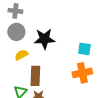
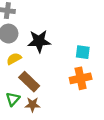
brown rectangle: (35, 76) -> (29, 82), turned -48

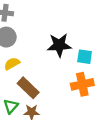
black star: (39, 41) -> (59, 45), moved

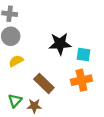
brown rectangle: (28, 88) -> (44, 83), moved

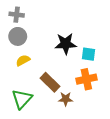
green triangle: (15, 101) -> (22, 99), size x1.5
brown star: (34, 106) -> (66, 99), moved

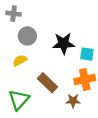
gray circle: (18, 36) -> (27, 36), moved
brown star: (66, 99) -> (73, 101), moved

